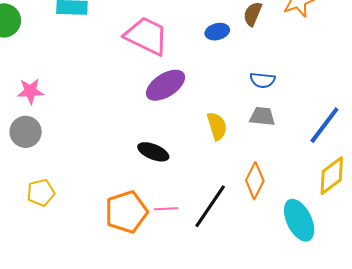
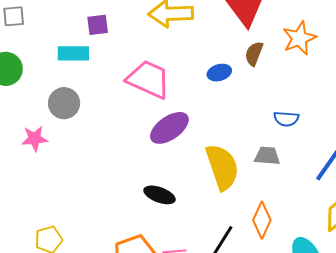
blue semicircle: (262, 80) -> (286, 119), moved
yellow semicircle: (217, 126) -> (222, 167), size x1.6
gray circle: (26, 132) -> (64, 103), moved

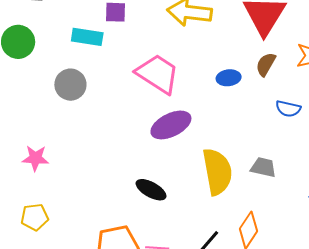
blue semicircle: (286, 119) -> (288, 109), moved
pink star: (35, 139) -> (35, 158), moved

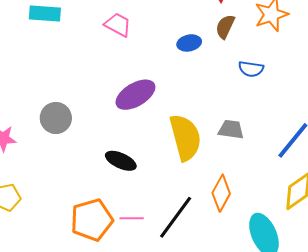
pink trapezoid: (158, 74) -> (118, 25), moved, size x0.6
gray circle: (70, 85) -> (56, 118), moved

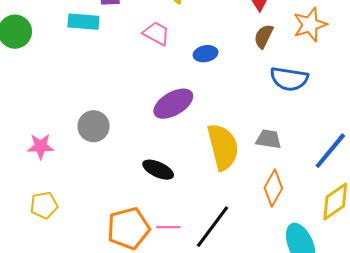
blue ellipse: (189, 43) -> (206, 54), moved
blue semicircle: (251, 69) -> (289, 79), size x1.5
orange diamond: (221, 193) -> (273, 188), moved

